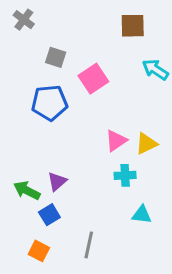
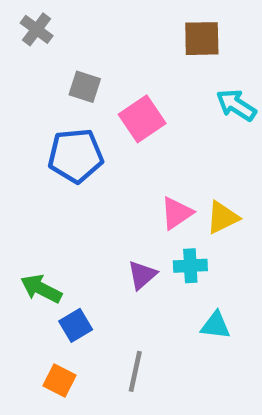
purple triangle: (57, 181) -> (142, 275), moved

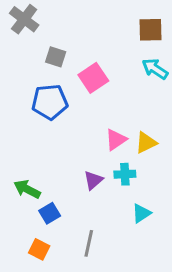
gray cross: (37, 29) -> (24, 19), size x1.4
brown square: (202, 39) -> (150, 30), moved
cyan triangle: (216, 325) -> (141, 213), turned -40

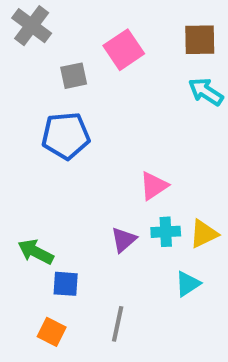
gray square: (56, 57) -> (74, 76), turned -30
pink square: (93, 78) -> (124, 50), moved
yellow triangle: (146, 143) -> (204, 234), moved
blue square: (50, 213) -> (66, 284), turned 35

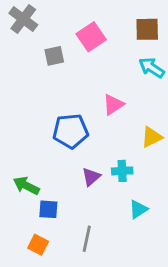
blue pentagon: (66, 136) -> (71, 131), moved
pink triangle: (154, 186) -> (113, 105), moved
yellow triangle: (204, 234) -> (152, 137), moved

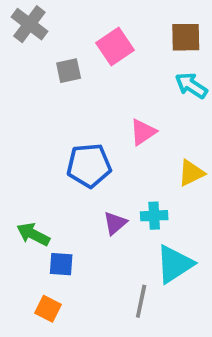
cyan triangle: (138, 209) -> (175, 264), size x1.6
gray line: (87, 239) -> (141, 301), moved

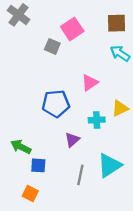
gray square: (69, 71) -> (52, 46), moved, turned 35
cyan cross: (154, 216) -> (97, 120), moved
gray line: (141, 301) -> (80, 175), moved

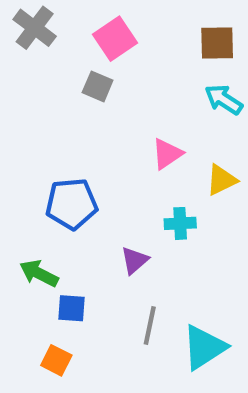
pink square: (72, 29) -> (115, 39), moved
blue pentagon: (56, 104) -> (72, 204), moved
yellow triangle: (120, 108) -> (221, 180), moved
cyan triangle: (109, 165) -> (204, 347), moved

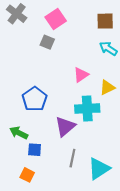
blue pentagon: (72, 204) -> (35, 99), turned -30
cyan cross: (180, 223) -> (87, 109), size x1.6
purple triangle: (135, 260) -> (65, 126), size x1.5

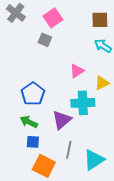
green arrow: (19, 133) -> (29, 122), moved
orange square: (27, 175) -> (44, 166), moved, size x1.6

